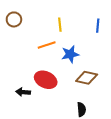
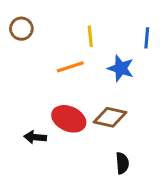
blue star: (70, 54) -> (121, 68), moved, turned 30
brown diamond: (87, 78) -> (110, 117), moved

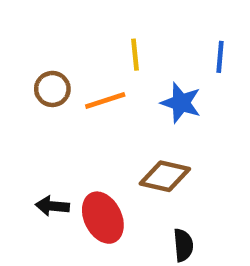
brown circle: (21, 29) -> (52, 89), moved
red ellipse: (69, 119) -> (103, 218), moved, turned 40

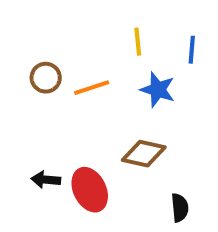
yellow line: (135, 55) -> (138, 42), moved
black semicircle: (183, 245) -> (180, 208), moved

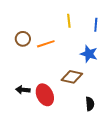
blue star: (158, 90) -> (89, 54), moved

